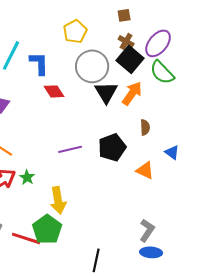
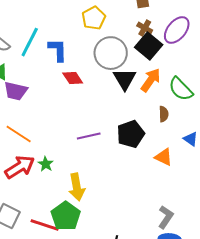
green semicircle: (162, 72) -> (181, 89), moved

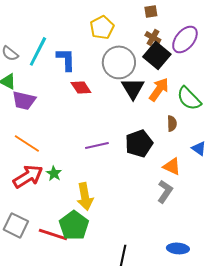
gray L-shape: (166, 217) -> (165, 191), moved

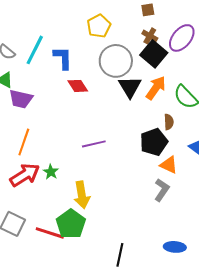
orange line: (27, 143) -> (24, 142), turned 76
black pentagon: (139, 143) -> (154, 142), moved

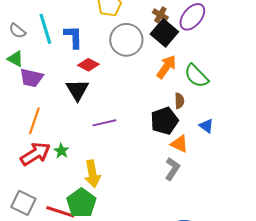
cyan line: (35, 50) -> (45, 29), turned -44
red diamond: (78, 86) -> (88, 65), turned -30
black triangle: (130, 87) -> (77, 90), moved

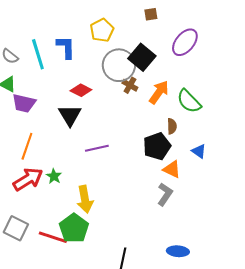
brown cross: (160, 15) -> (130, 85), moved
black square: (164, 33) -> (142, 57), moved
blue L-shape: (73, 37) -> (66, 47), moved

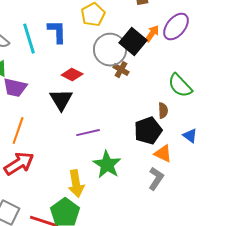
orange arrow: (159, 92) -> (152, 34), moved, size x0.7
green star: (54, 176) -> (107, 165), moved, size x1.8

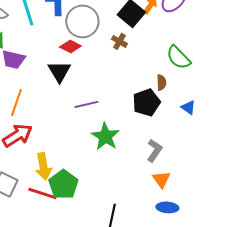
gray circle: (110, 50) -> (82, 21), moved
orange triangle: (163, 154) -> (161, 179), moved, turned 30
yellow arrow: (76, 184) -> (43, 166), moved

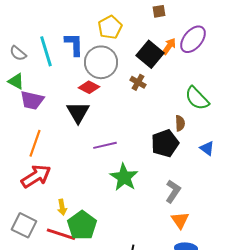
yellow arrow: (43, 166) -> (62, 207), size x0.6

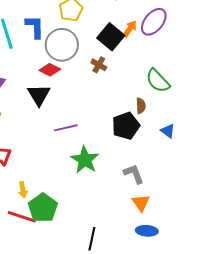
gray L-shape: (173, 191) -> (134, 174), turned -55

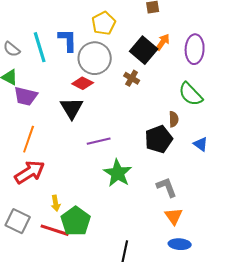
purple ellipse: (154, 22) -> (195, 49), moved, turned -36

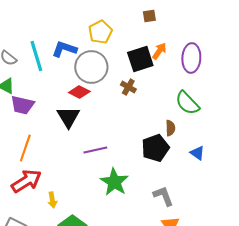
blue L-shape: (68, 40) -> (64, 49), turned -70
black square: (144, 50) -> (140, 59), turned 32
yellow arrow: (56, 203) -> (52, 200), moved

